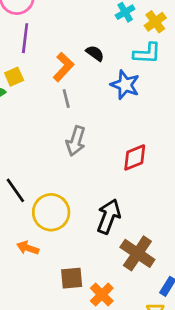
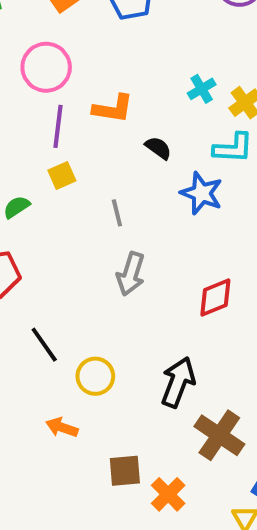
orange L-shape: (63, 67) -> (113, 109), moved, turned 56
yellow square: (14, 77) -> (62, 175), moved
yellow circle: (51, 212) -> (95, 376), size x0.7

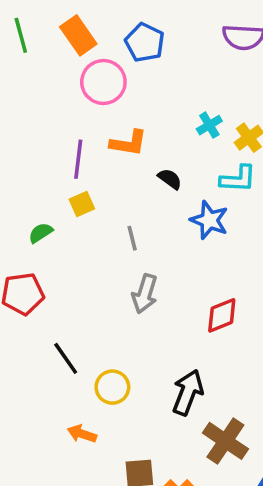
pink circle: (46, 67) -> (103, 82), moved

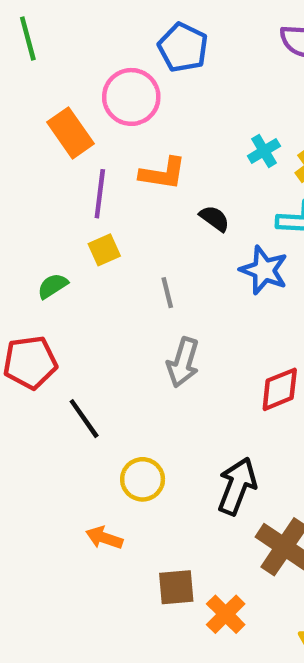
orange rectangle: (78, 35) -> (71, 133), moved
black line: (66, 358) -> (84, 419), moved

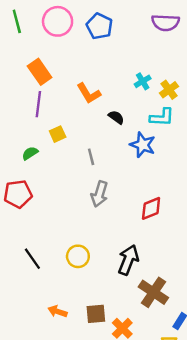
pink circle: (131, 97) -> (58, 21), moved
orange L-shape: (163, 173) -> (89, 93), turned 50
purple line: (100, 194) -> (38, 104), moved
black line: (84, 419) -> (32, 259), moved
orange arrow: (104, 538) -> (58, 311), moved

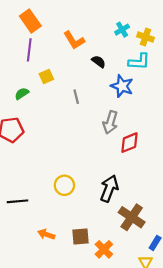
yellow cross: (169, 90) -> (146, 37), turned -35
gray arrow: (100, 194) -> (110, 122), moved
black line: (32, 259) -> (18, 201), moved, turned -60

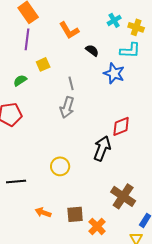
gray arrow: (110, 122) -> (67, 107), moved
black arrow: (109, 188) -> (102, 148), moved

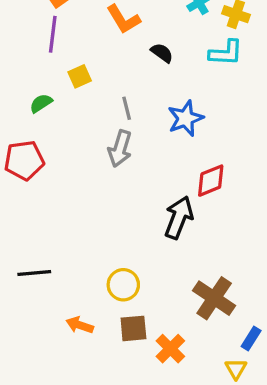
blue star: (114, 73) -> (186, 118), moved, turned 30
yellow circle: (60, 166) -> (123, 285), moved

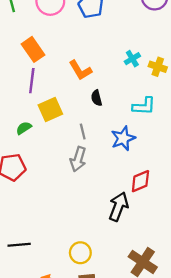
black semicircle: (162, 53) -> (97, 98), moved, turned -140
cyan L-shape: (226, 53) -> (144, 106), moved
yellow square: (80, 76) -> (50, 109), size x1.5

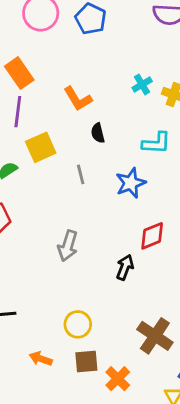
gray arrow: (78, 159) -> (68, 246), moved
black arrow: (118, 207) -> (125, 267), size x0.7

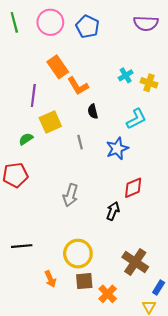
orange rectangle: (19, 73) -> (58, 67), moved
cyan L-shape: (156, 143) -> (136, 119), turned -30
yellow circle: (78, 324) -> (78, 254), size x1.4
orange arrow: (41, 359) -> (50, 279), turned -133

